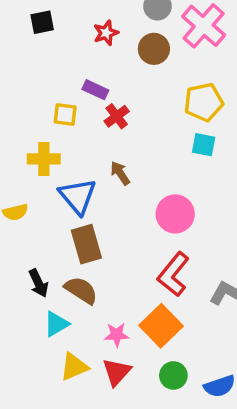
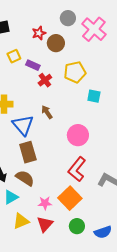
brown circle: (154, 49) -> (56, 43), moved
yellow pentagon: (204, 102) -> (75, 72), moved
yellow square: (65, 115) -> (14, 56), moved, turned -32

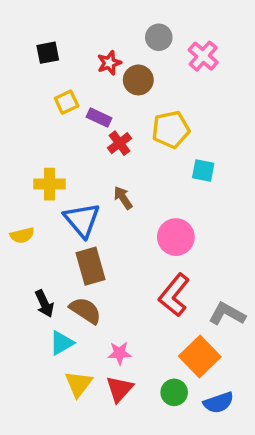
pink cross: (94, 29) -> (203, 56), size x0.7
orange square: (70, 198) -> (200, 357), moved
yellow triangle: (21, 221) -> (79, 384), turned -30

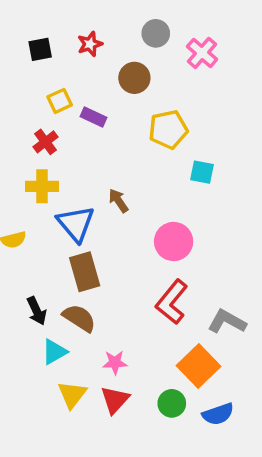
red star: (109, 63) -> (90, 44), moved
red cross: (120, 143) -> (45, 142), moved

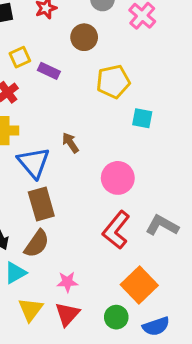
brown semicircle: (79, 318) -> (37, 244), turned 92
gray L-shape: (227, 322) -> (162, 225), moved

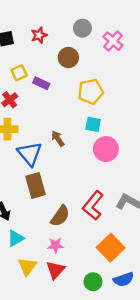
cyan square: (142, 118) -> (93, 124), moved
pink circle: (118, 178) -> (106, 149), moved
brown semicircle: (37, 244) -> (60, 216), moved
green circle: (116, 317) -> (93, 282), moved

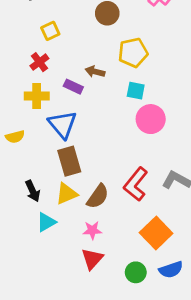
purple rectangle: (41, 83) -> (73, 87), moved
brown arrow: (58, 139) -> (95, 72), moved, turned -42
yellow triangle: (27, 266) -> (67, 194), moved, turned 30

